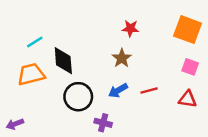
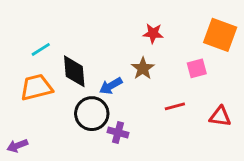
pink square: (190, 67) -> (197, 68), moved, turned -35
blue arrow: (118, 90) -> (111, 86), moved
purple cross: (103, 123) -> (118, 133), moved

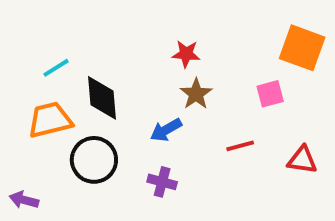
red star: (153, 33) -> (186, 54), moved
blue arrow: (111, 86) -> (166, 130), moved
black circle: (92, 114) -> (94, 160), moved
purple arrow: (17, 146) -> (24, 200), turned 36

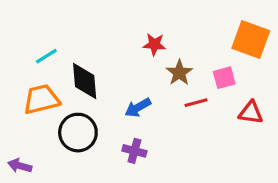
brown star: (196, 94) -> (179, 73), moved
red line: (240, 146) -> (196, 103), moved
red triangle: (302, 160) -> (251, 113), moved

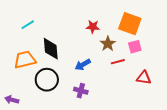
orange square: (251, 39) -> (130, 24), moved
cyan line: (46, 56) -> (28, 25), moved
red triangle: (251, 113) -> (144, 78), moved

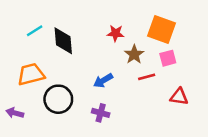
black diamond: (51, 49) -> (63, 41), moved
purple arrow: (12, 100) -> (15, 113), moved

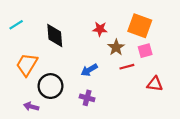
cyan line: (35, 31) -> (16, 25), moved
orange trapezoid: (31, 74) -> (27, 65), turned -45
purple arrow: (15, 113) -> (31, 106), moved

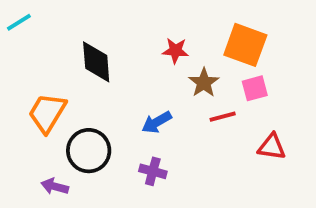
cyan line: (16, 25) -> (19, 22), moved

